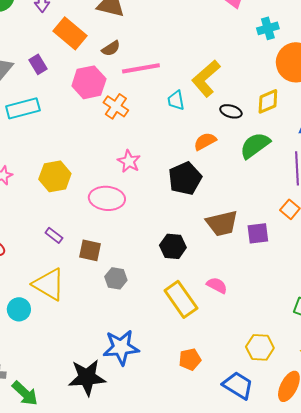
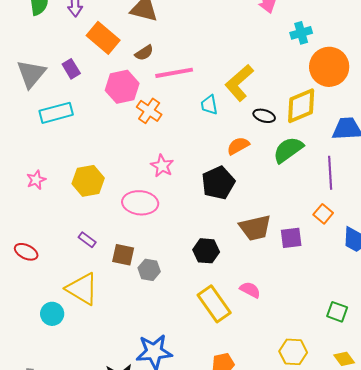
yellow diamond: (268, 101) -> (301, 106), size x1.4
gray hexagon: (116, 278) -> (149, 270), moved

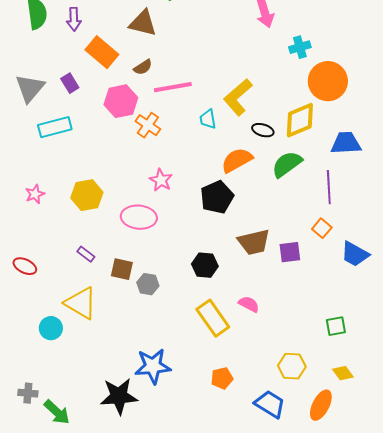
orange semicircle: (238, 146) -> (237, 160), size x1.4
green square: (337, 312) -> (336, 326), turned -30

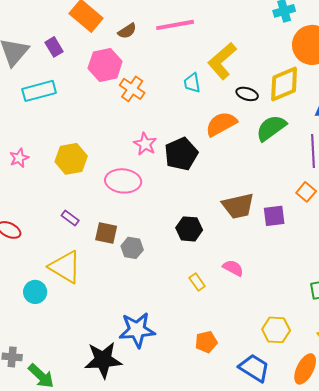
pink line: (173, 87) -> (175, 25), moved
black pentagon: (217, 197) -> (181, 154), moved
yellow rectangle: (213, 318) -> (197, 282), size x0.5

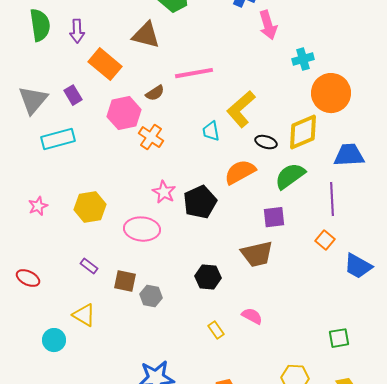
brown semicircle: (127, 31) -> (155, 93), moved
purple square: (274, 216) -> (274, 217), moved
yellow triangle: (65, 267) -> (84, 315), size x0.7

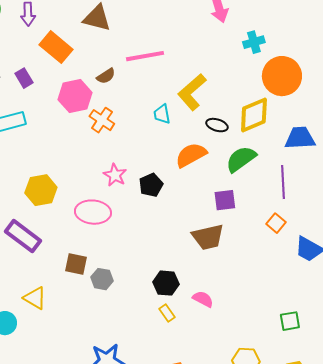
black pentagon: (200, 202) -> (151, 185), size x0.7
purple rectangle: (89, 266) -> (23, 236), moved, size x2.0
black hexagon: (208, 277) -> (166, 283), moved

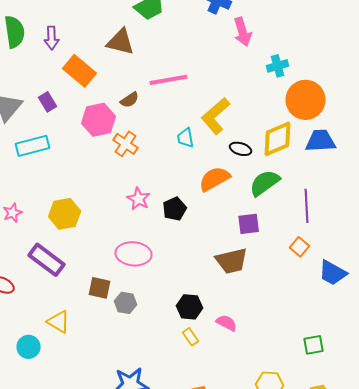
blue trapezoid: (300, 138) -> (321, 141), moved
pink ellipse: (93, 212) -> (134, 254), moved

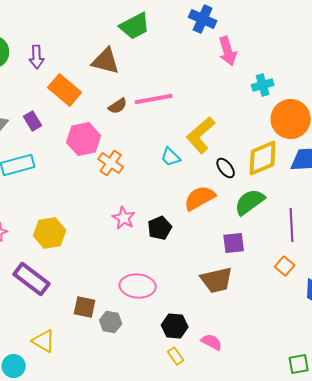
brown semicircle: (130, 100) -> (118, 106), moved
cyan trapezoid: (186, 138) -> (171, 157), turned -35
black ellipse: (241, 149) -> (226, 168), turned 35
pink ellipse: (134, 254) -> (138, 286), moved

